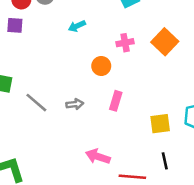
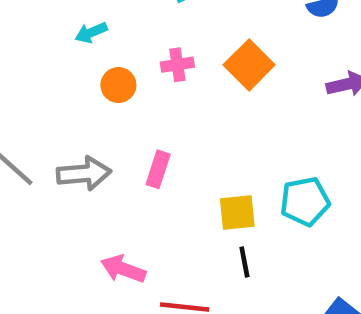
orange circle: (101, 66) -> (118, 85), moved
gray arrow: (75, 104) -> (84, 173), size x1.6
black line: (165, 161) -> (244, 262), moved

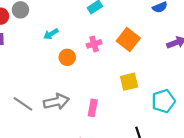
pink rectangle: (158, 169) -> (93, 108), moved
yellow square: (237, 212) -> (129, 82), moved

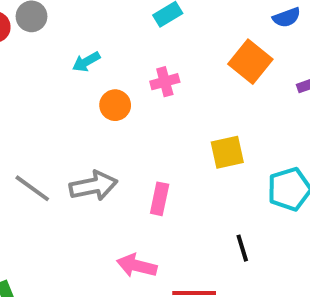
orange square: (128, 40) -> (250, 62), moved

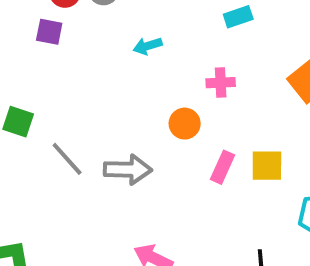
orange circle: (115, 105) -> (185, 124), moved
pink rectangle: (160, 199) -> (223, 167), moved

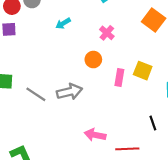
pink cross: (221, 83) -> (107, 33), turned -32
yellow square: (267, 166) -> (143, 71), turned 36

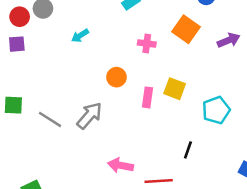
pink cross: (107, 33) -> (147, 43), moved, turned -32
gray arrow: (70, 92) -> (89, 115), turned -35
black line: (153, 123) -> (188, 150), turned 40

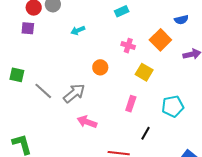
yellow square: (175, 89) -> (144, 72), moved
pink rectangle: (147, 97) -> (131, 104), moved
pink arrow: (121, 165) -> (87, 122), moved

